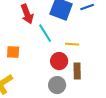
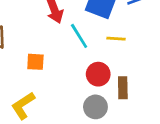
yellow line: (72, 44) -> (116, 39), moved

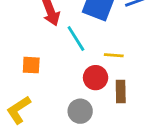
yellow line: (116, 39) -> (114, 55), moved
gray circle: (95, 107) -> (80, 111), moved

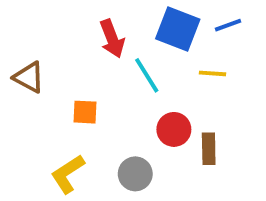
yellow line: (114, 55) -> (213, 73), moved
gray circle: (80, 111) -> (135, 174), moved

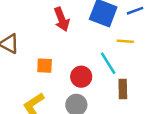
cyan line: (147, 75) -> (108, 63), moved
red circle: (174, 129) -> (81, 77), moved

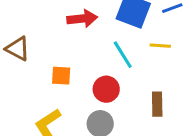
red arrow: (62, 19) -> (82, 19), turned -75
cyan line: (108, 63) -> (123, 55), moved

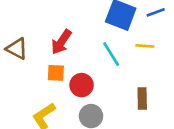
red arrow: (82, 19) -> (61, 42), moved, turned 130
red circle: (106, 89) -> (82, 85), moved

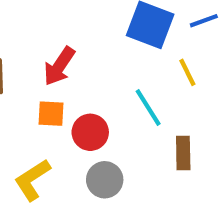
yellow line: (145, 46) -> (187, 72), turned 60
cyan line: (111, 54) -> (148, 107), moved

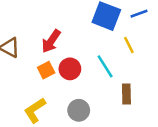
orange square: (51, 114) -> (46, 70), turned -30
red circle: (90, 132) -> (70, 69), moved

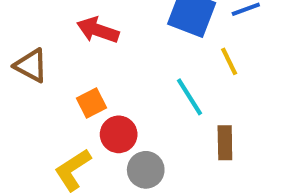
red arrow: (51, 41) -> (98, 30), moved, turned 75
red circle: (70, 69) -> (119, 134), moved

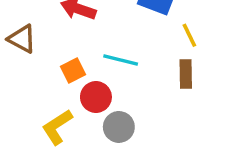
cyan line: (190, 97) -> (121, 60), moved, turned -44
brown rectangle: (225, 143) -> (186, 74), moved

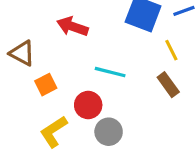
orange square: (73, 71) -> (46, 85), moved
brown rectangle: (186, 74) -> (168, 85), turned -35

